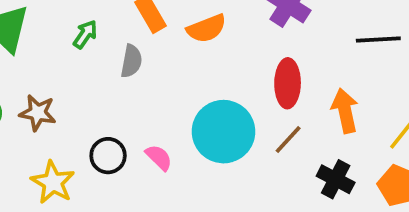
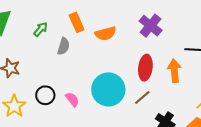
orange arrow: (345, 111) -> (174, 71), moved

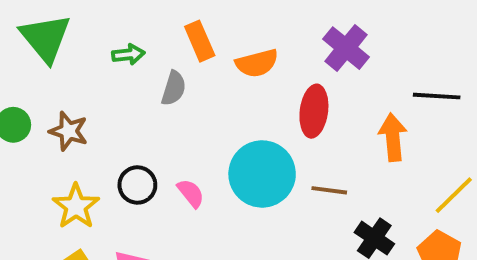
green arrow: (41, 29) -> (128, 54), turned 42
red ellipse: (145, 68) -> (314, 111), moved
brown line: (142, 98) -> (329, 190), turned 48

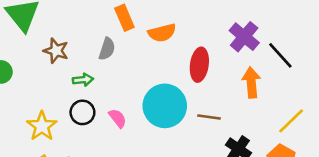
purple cross: (346, 48) -> (244, 37), moved
green arrow: (128, 54) -> (83, 80), moved
black line: (437, 96) -> (280, 55), turned 44
brown star: (69, 131) -> (56, 51), moved

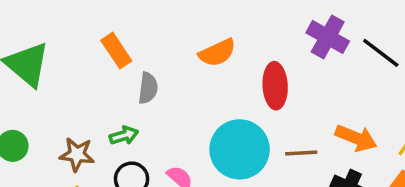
orange rectangle: (124, 18) -> (116, 51), moved
brown star: (56, 51) -> (77, 154), moved
orange arrow: (251, 82) -> (356, 138), moved, turned 128

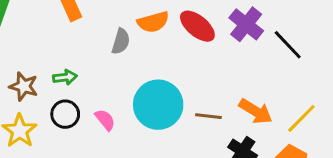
red ellipse: (275, 86) -> (197, 26), moved, turned -57
gray semicircle: (148, 88) -> (121, 41), moved

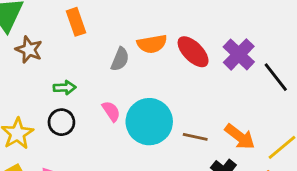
brown star: (24, 86) -> (29, 50), moved
pink semicircle: (105, 120) -> (111, 111), moved

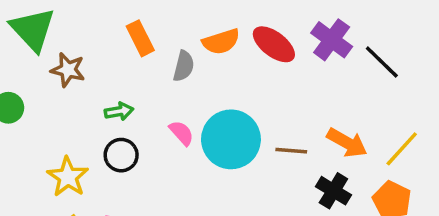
orange rectangle: (76, 22) -> (140, 38), moved

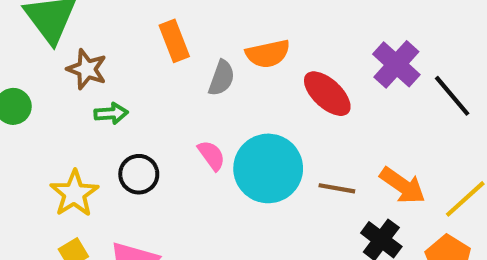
red ellipse: (274, 44) -> (327, 94), moved
green arrow: (119, 111) -> (111, 113), moved

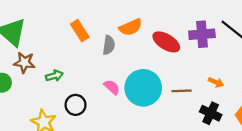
purple cross: (396, 64) -> (202, 34), moved, turned -35
brown star: (87, 69) -> (24, 62), moved
orange arrow: (403, 186) -> (216, 82), size x0.6

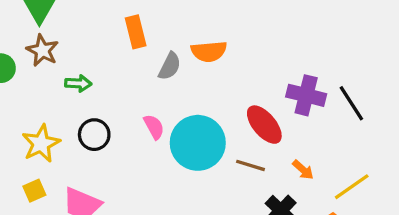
red ellipse: (166, 42) -> (264, 125), moved

